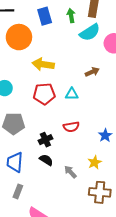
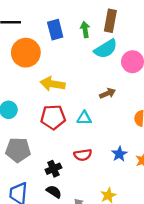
blue star: (105, 135) -> (119, 154), moved

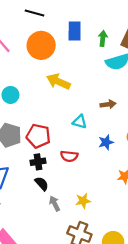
red pentagon: (53, 117) -> (38, 136), moved
blue star: (119, 154) -> (106, 142), moved
black semicircle: (54, 192) -> (42, 184), moved

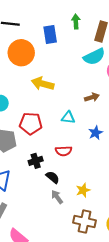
green arrow: (103, 38) -> (76, 22), moved
red pentagon: (38, 136) -> (31, 123), moved
black semicircle: (42, 184) -> (53, 177), moved

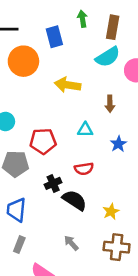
yellow arrow: (43, 84) -> (68, 85), moved
brown arrow: (92, 97) -> (110, 104), turned 112
black semicircle: (53, 177) -> (74, 200), size x1.5
gray arrow: (57, 197) -> (71, 243), moved

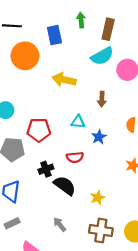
blue star: (118, 144) -> (99, 137), moved
gray rectangle: (19, 245) -> (12, 223), turned 40

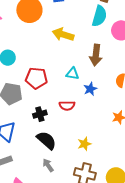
cyan semicircle: (102, 56) -> (99, 16), turned -50
brown arrow: (102, 99) -> (96, 55), size x1.5
black semicircle: (65, 186) -> (46, 140), moved

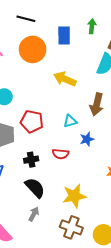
cyan triangle: (72, 74) -> (70, 121), turned -32
yellow star: (84, 144) -> (74, 196), size x1.6
gray arrow: (48, 165) -> (34, 214), turned 56

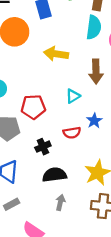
blue star: (87, 139) -> (94, 121), moved
black semicircle: (35, 188) -> (54, 175), turned -40

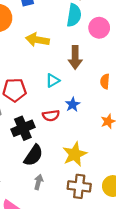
black cross: (43, 147) -> (23, 128), size x1.5
black semicircle: (54, 175) -> (33, 155), turned 130

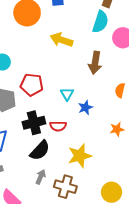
cyan triangle: (53, 81) -> (67, 94), moved, turned -40
red semicircle: (51, 115) -> (58, 126), moved
brown cross: (79, 186) -> (65, 187), moved

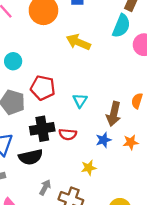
brown arrow: (95, 63) -> (114, 114), moved
blue star: (85, 108) -> (104, 140), moved
black semicircle: (40, 150) -> (31, 157), moved, turned 30
yellow star: (80, 156) -> (89, 168), size x0.6

